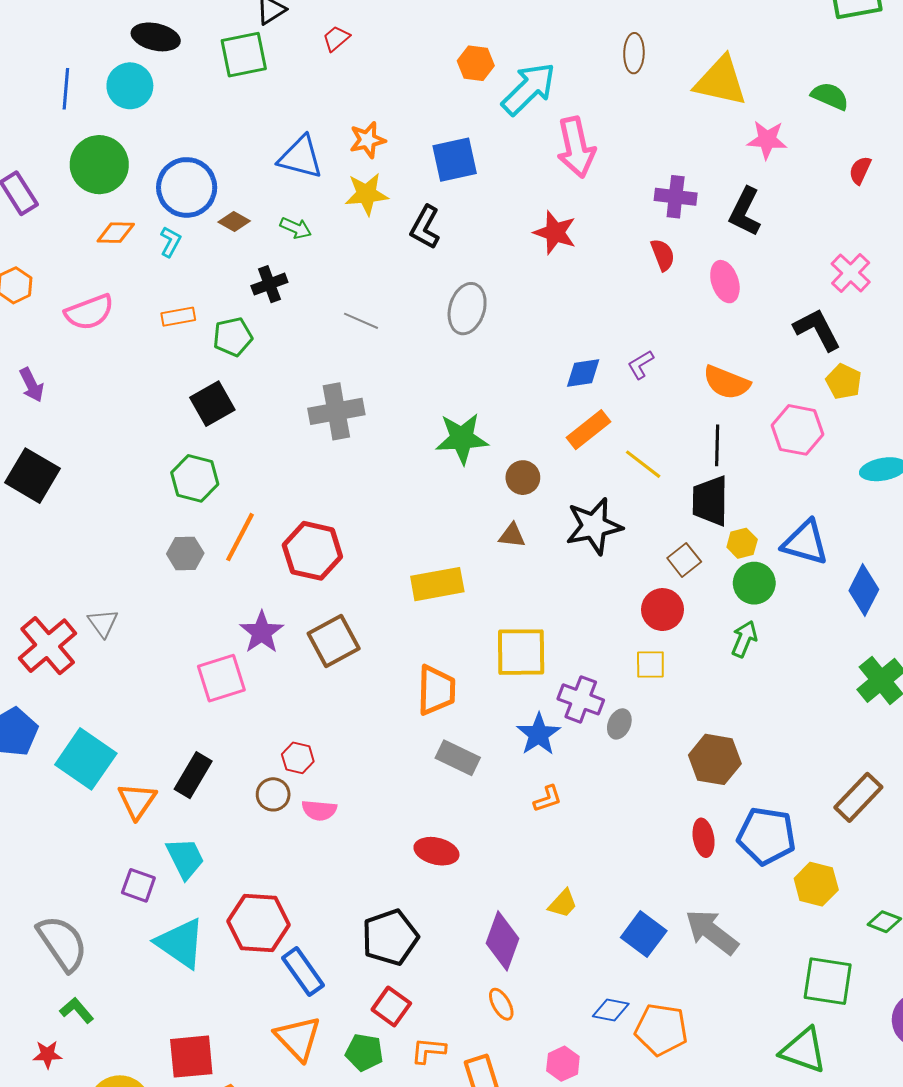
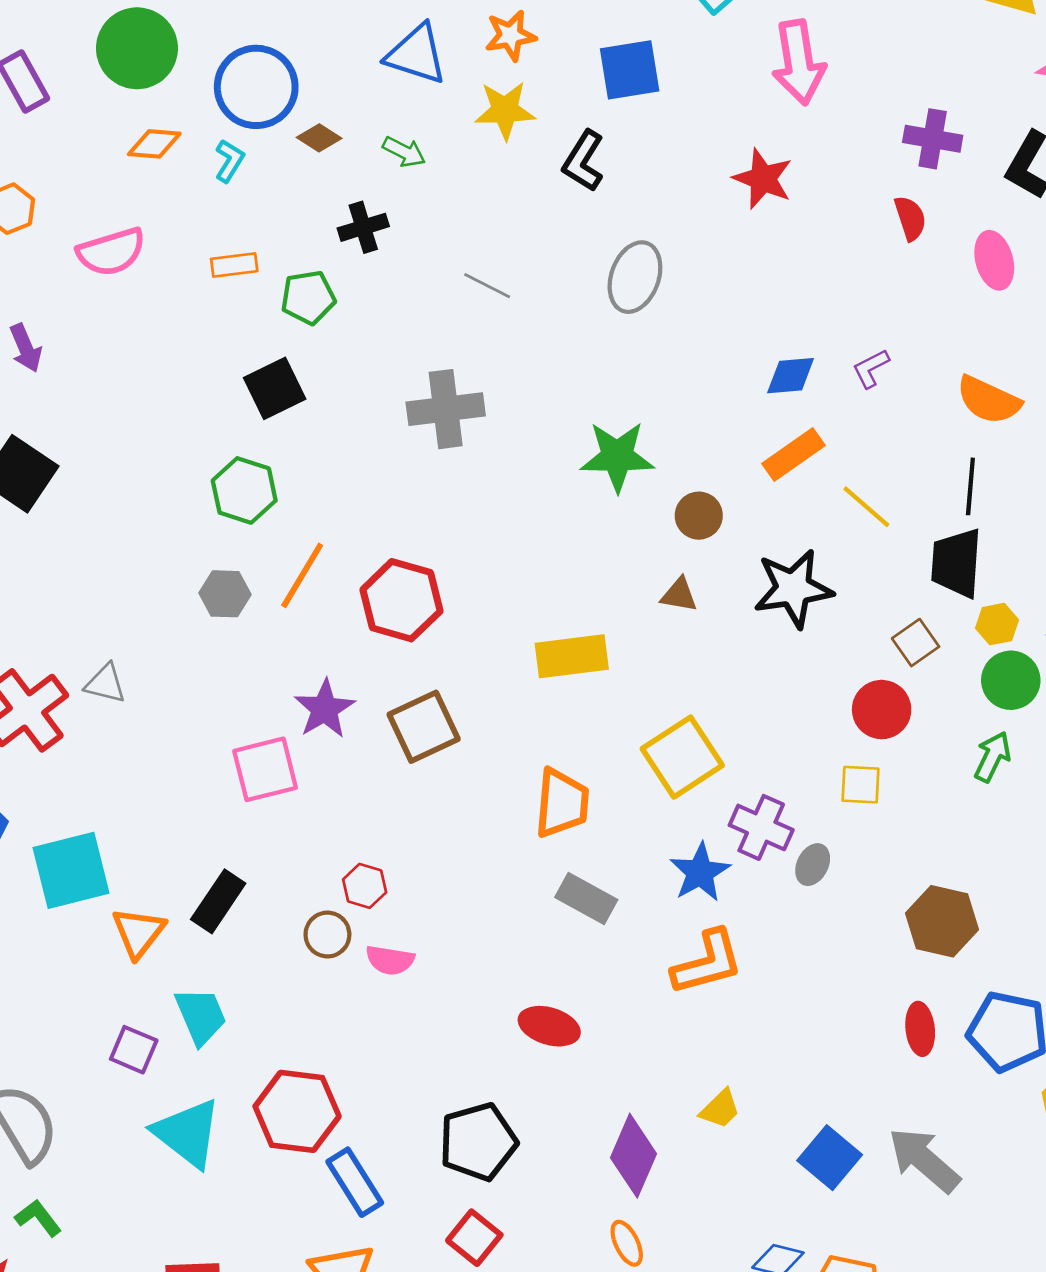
gray triangle: (103, 623) -> (105, 684), turned -44
yellow square: (521, 652) -> (682, 757), turned -36
cyan square: (86, 759) -> (71, 870), turned 38
orange L-shape: (548, 799) -> (707, 962), size x1.8

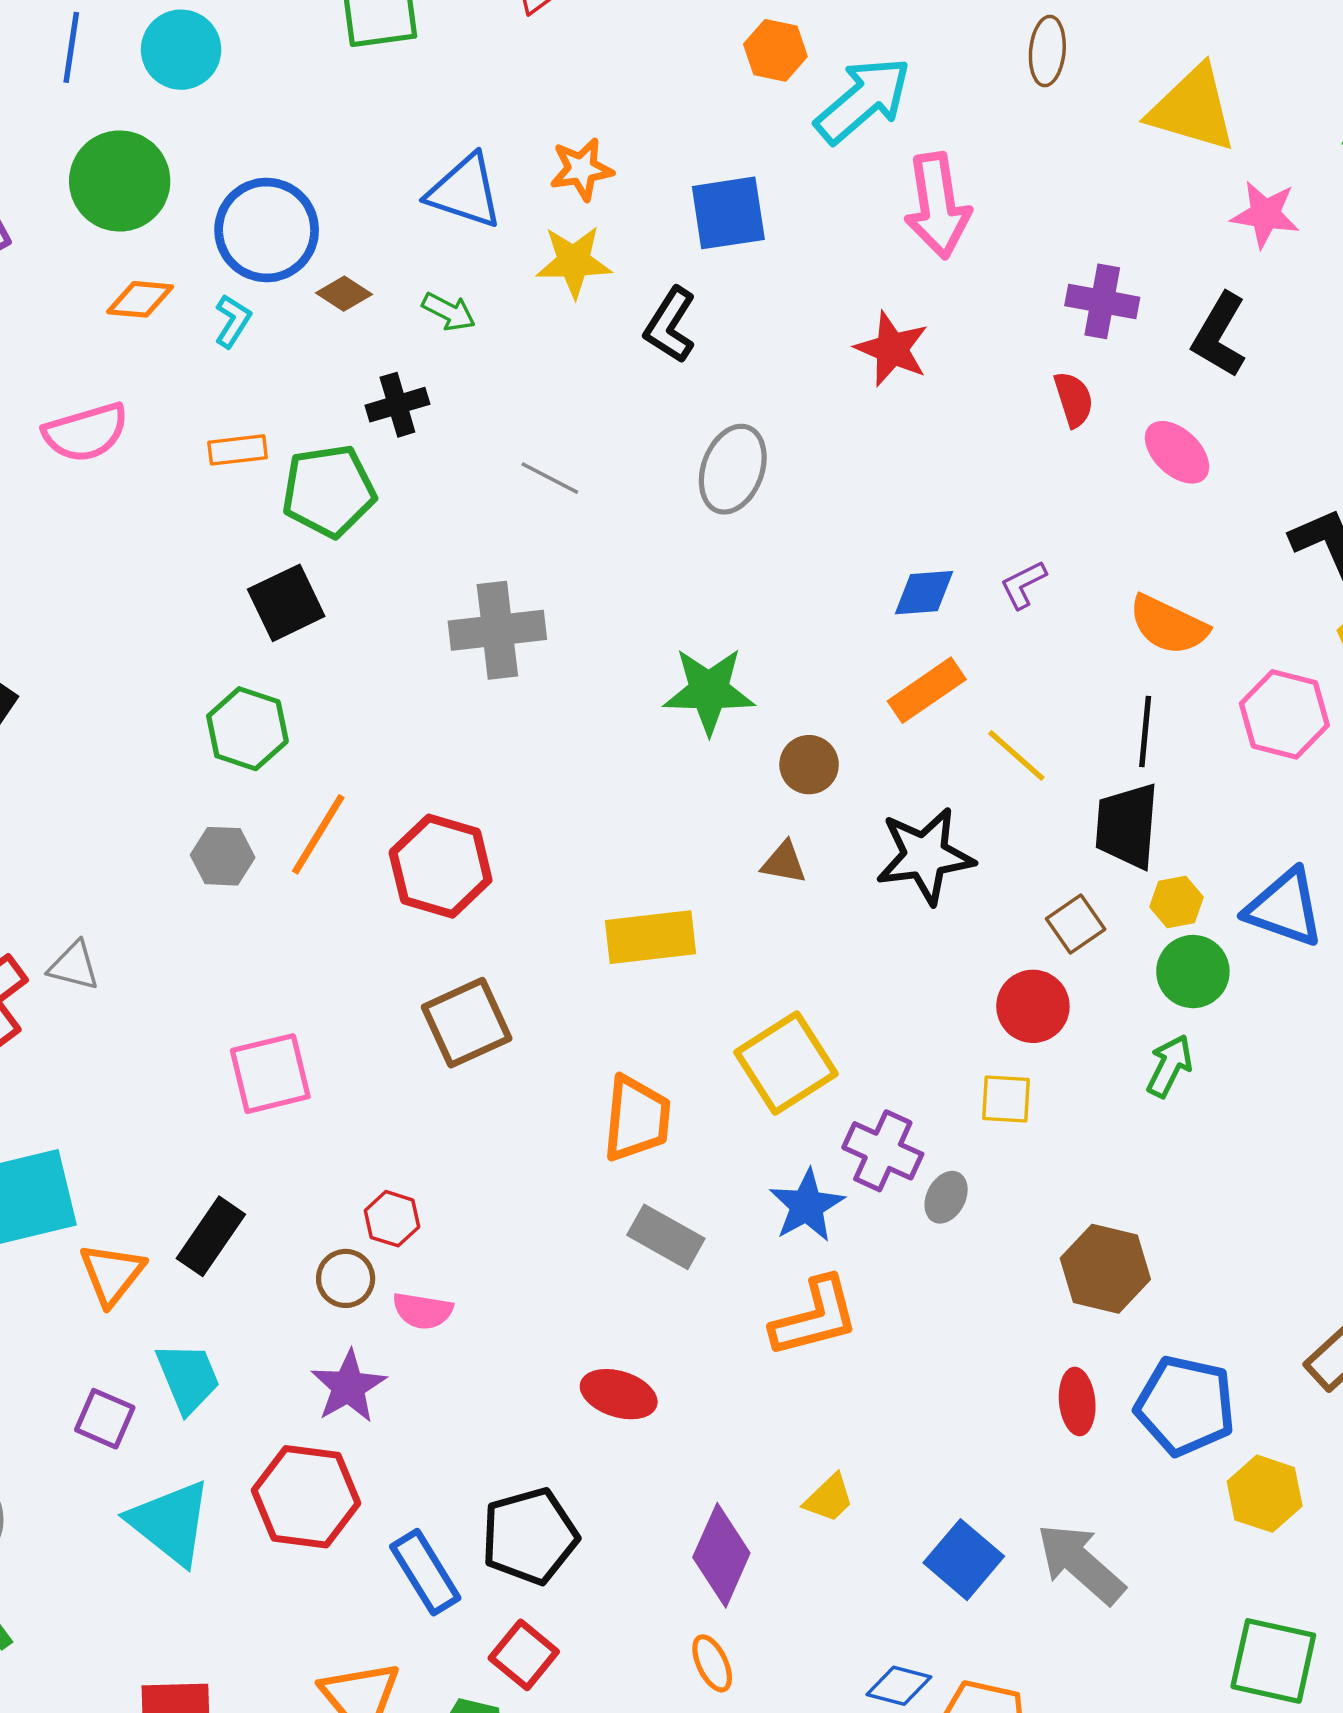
pink ellipse: (994, 260) -> (1177, 452), turned -32
green pentagon: (308, 297) -> (329, 491), size x1.4
purple star: (325, 709) -> (348, 1386), moved
blue rectangle: (355, 1182) -> (425, 1572), moved

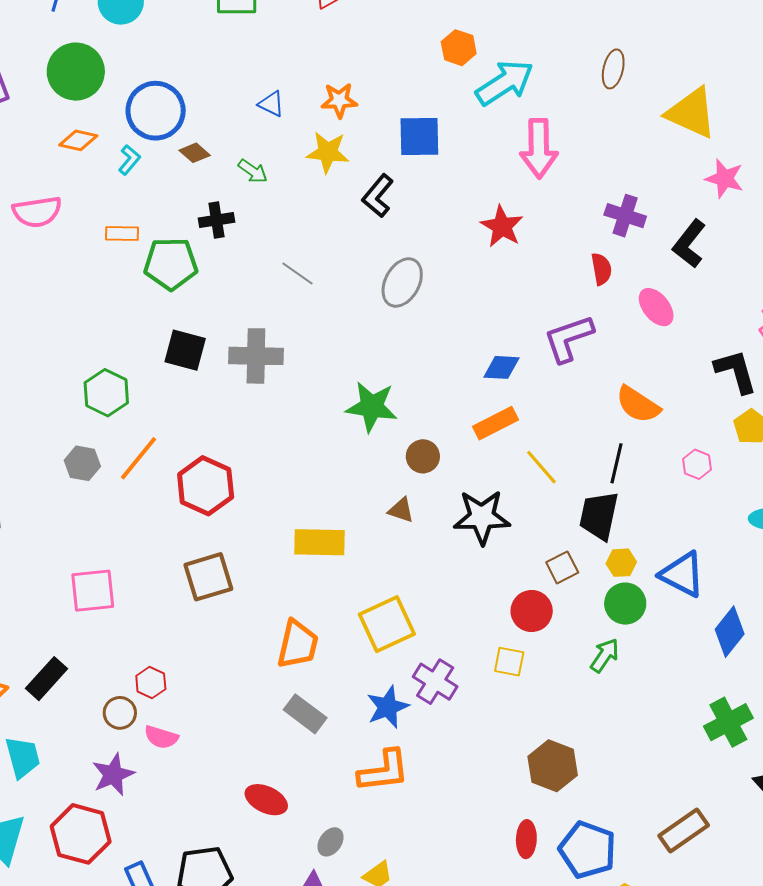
blue triangle: (465, 191) -> (271, 104), size x0.6
purple L-shape: (1023, 585) -> (569, 338), moved, size x1.8
black square: (286, 603) -> (185, 350), moved, turned 33
pink hexagon: (1284, 714) -> (697, 464), size x0.6
gray ellipse: (946, 1197) -> (331, 842), moved

